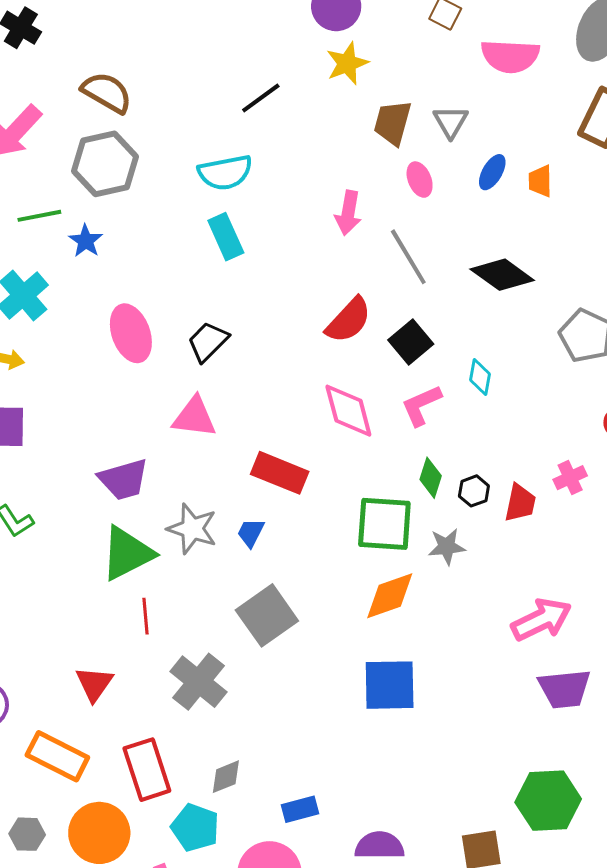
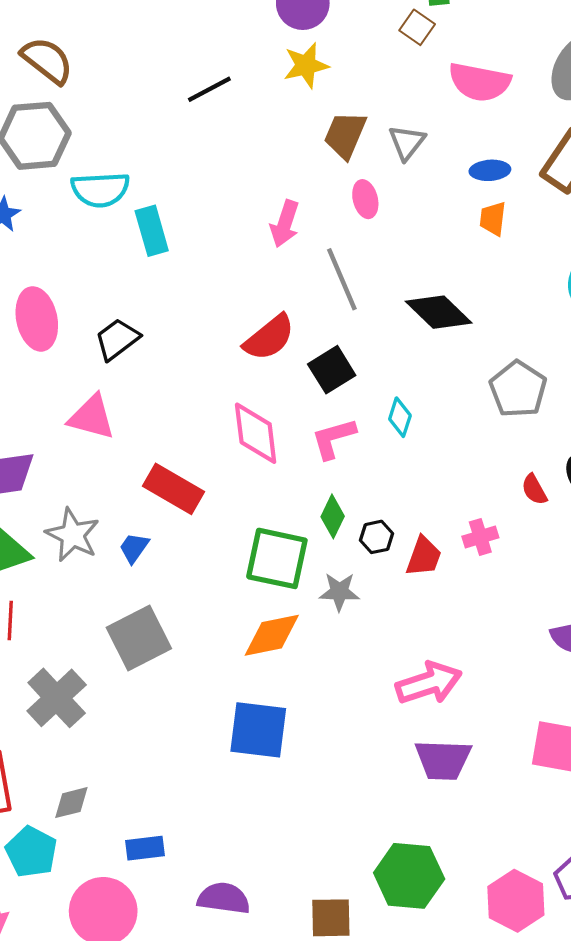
cyan semicircle: (225, 172) -> (100, 190), moved
blue ellipse: (492, 172) -> (490, 170), moved, turned 48

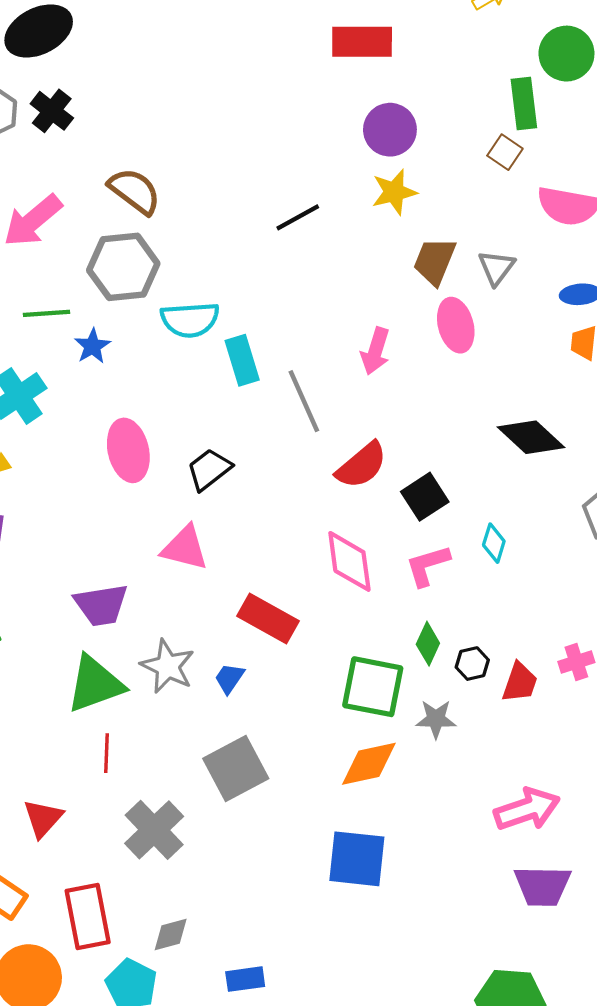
pink ellipse: (365, 199) -> (456, 325), size x1.4
gray line: (342, 279) -> (304, 401), moved

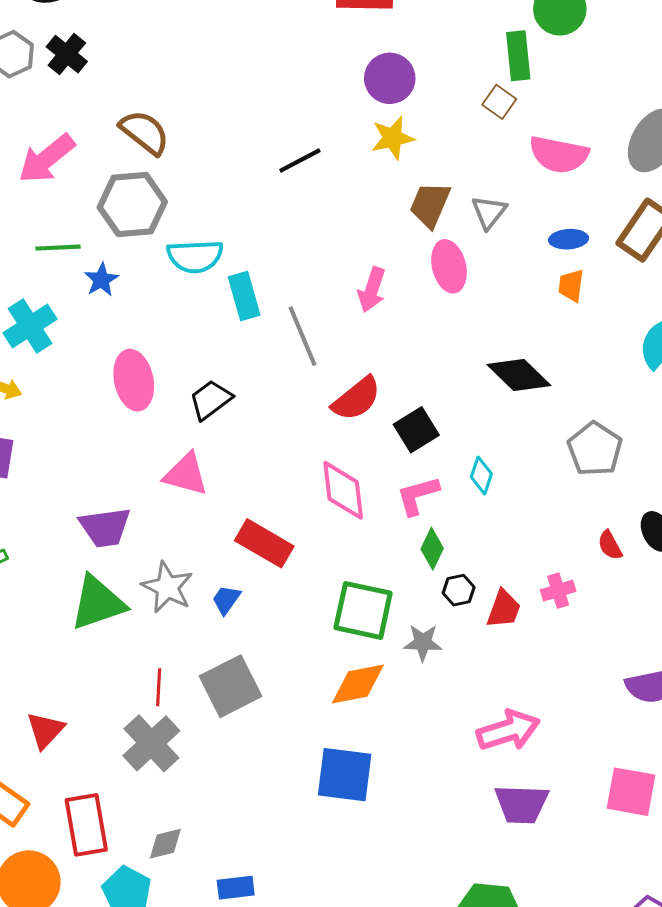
green diamond: (428, 644) -> (432, 549), moved
red line: (107, 753) -> (159, 687), moved

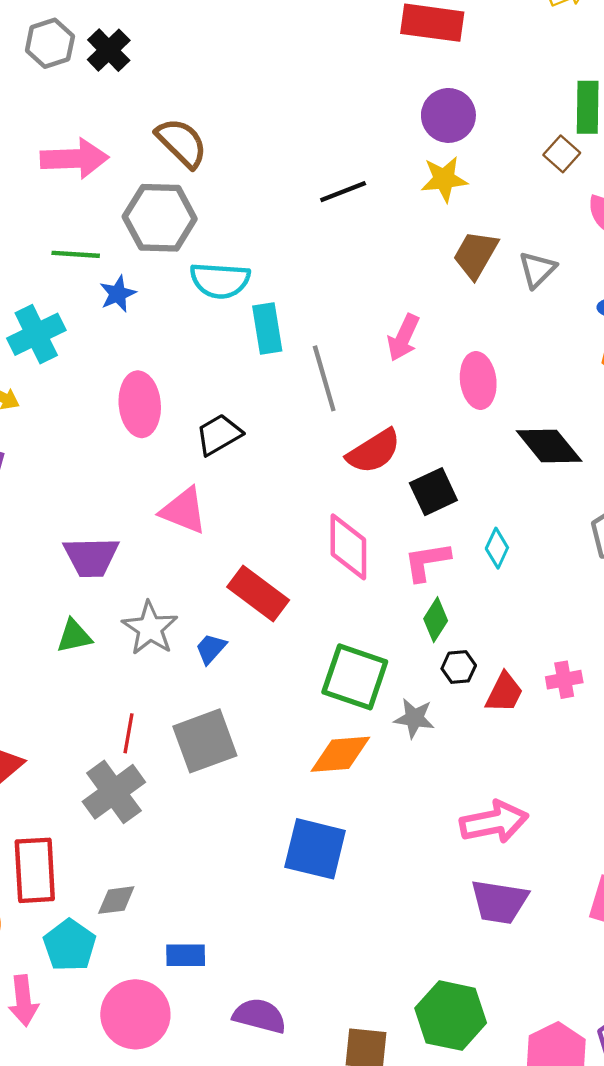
pink arrow: (47, 159) -> (74, 159), turned -150
pink ellipse: (449, 266) -> (478, 380), moved
green triangle: (98, 603) -> (74, 636), size x0.6

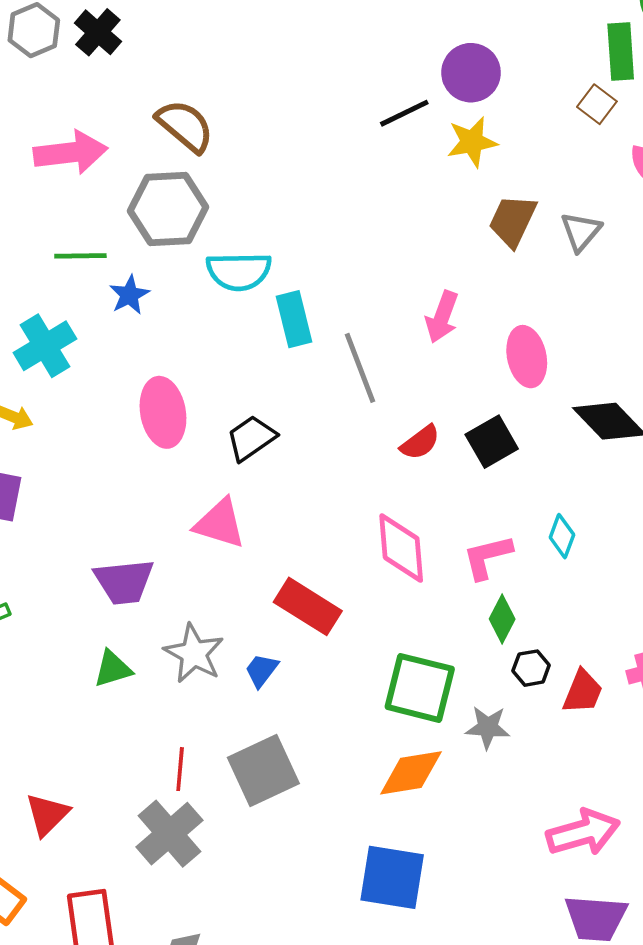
black line: (343, 192) -> (404, 113), moved
red semicircle: (374, 451) -> (420, 442), size x0.7
black square: (433, 492) -> (492, 442), moved

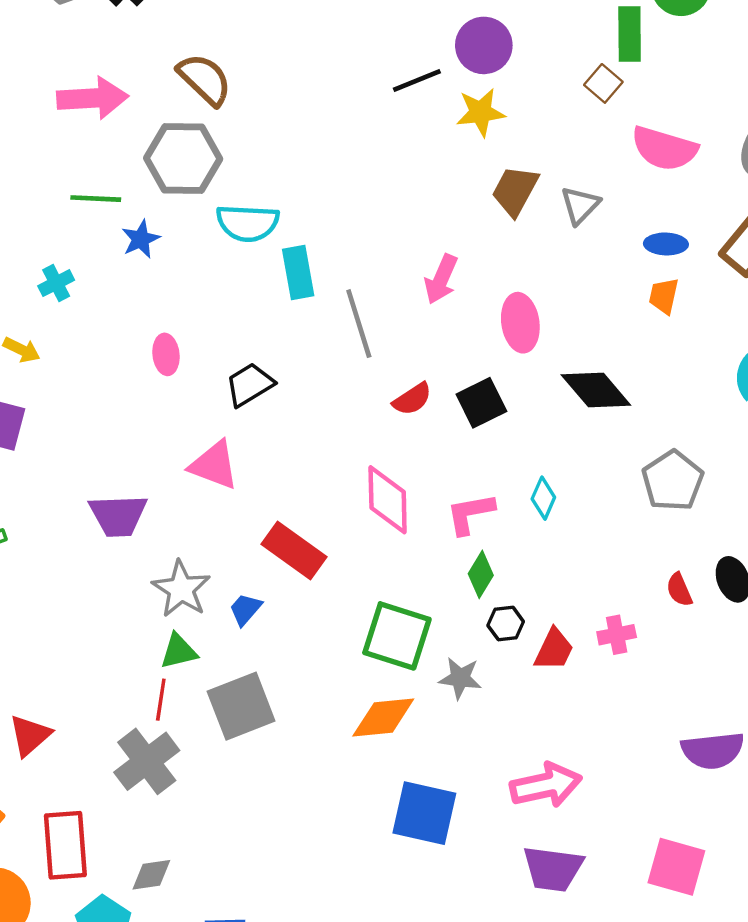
cyan cross: (45, 346) -> (56, 283), size x0.6
pink ellipse: (163, 412) -> (166, 354), size x0.6
green triangle: (113, 669) -> (179, 651), moved
blue square: (392, 877) -> (424, 813), moved

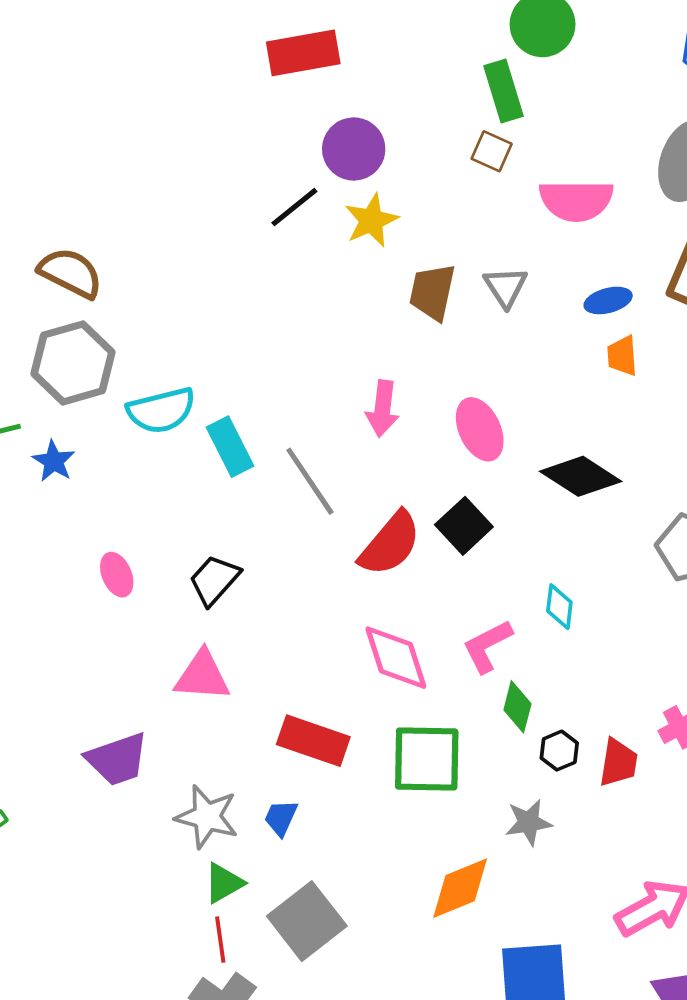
red semicircle: (412, 399) -> (390, 544), size x1.6
green square: (397, 636) -> (427, 759), moved

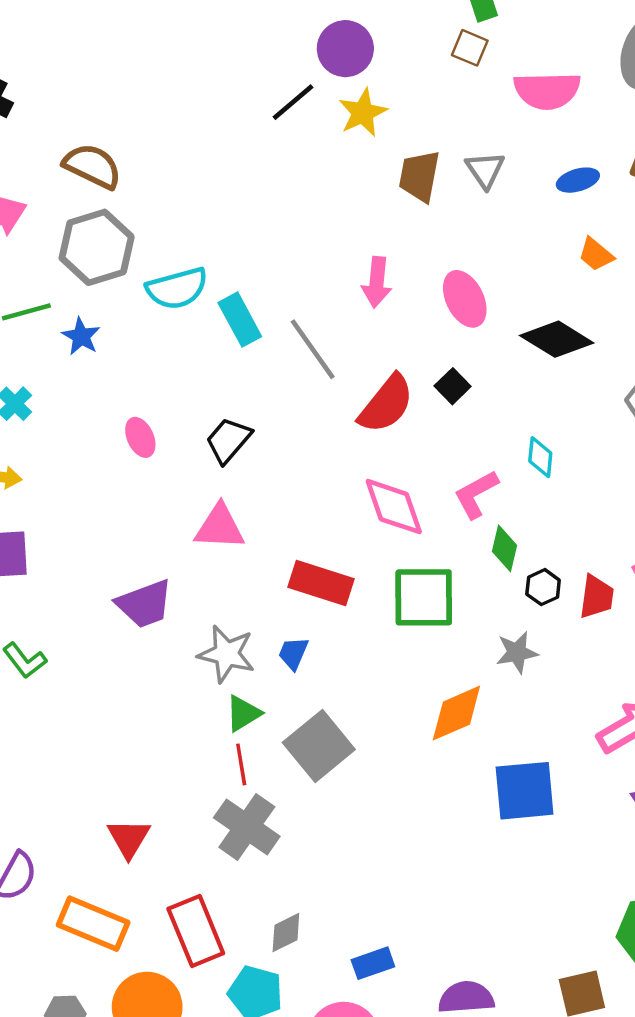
orange trapezoid: (622, 356) -> (596, 254), moved, turned -45
black square: (464, 526) -> (453, 386), size x0.7

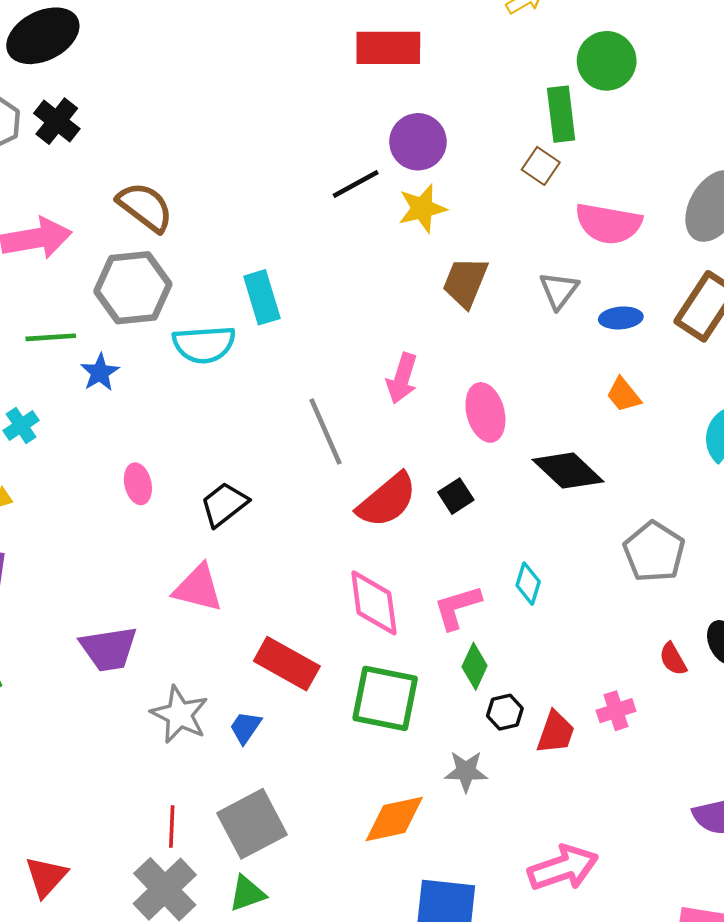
gray triangle: (485, 170) -> (559, 290), moved
cyan rectangle: (240, 320) -> (262, 297), moved
green triangle: (243, 713) -> (247, 894), moved

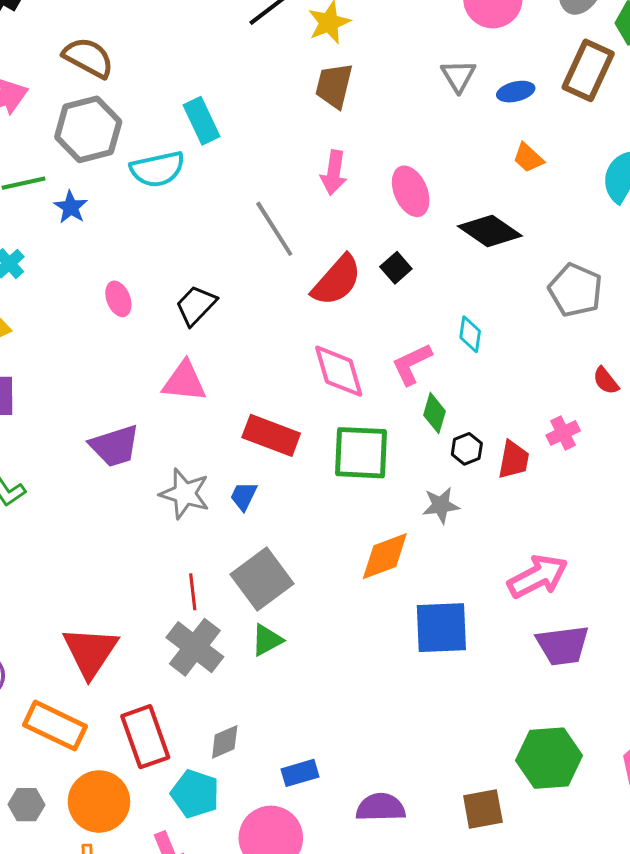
brown trapezoid: (465, 282) -> (334, 86), moved
red triangle: (46, 877) -> (90, 652), size x1.5

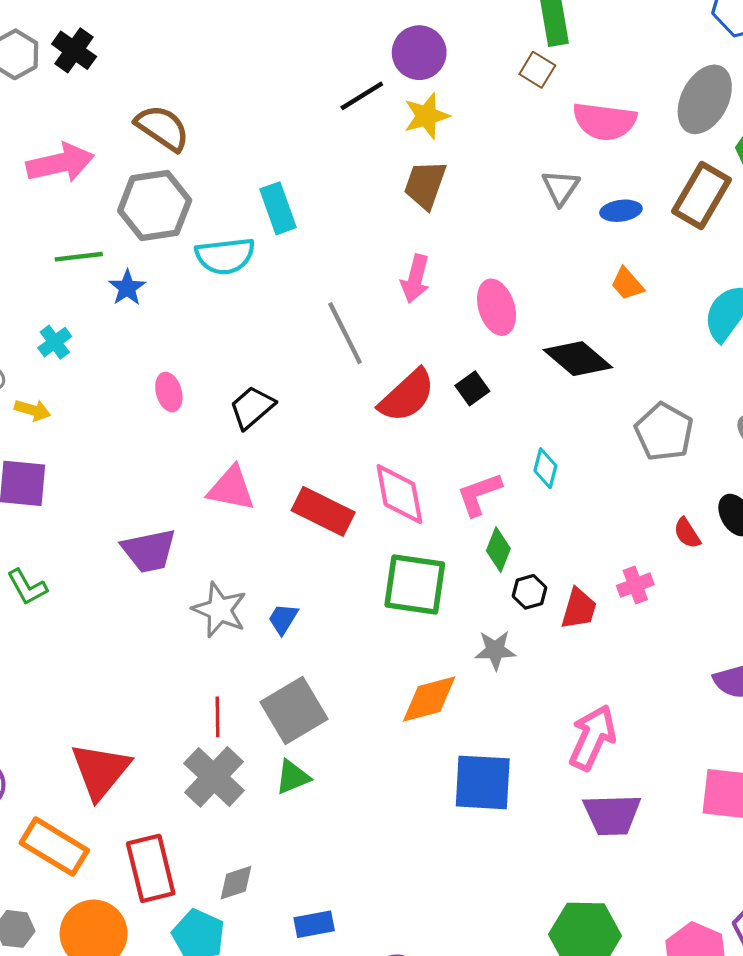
red rectangle: (271, 435) -> (323, 511), moved
pink arrow: (538, 576) -> (592, 737), turned -44

